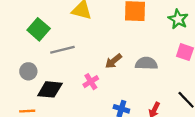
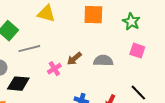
pink cross: (91, 82) -> (54, 69), moved

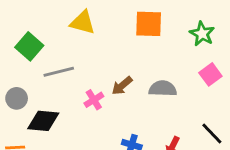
pink square: (137, 51) -> (210, 74), turned 35

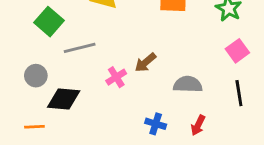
gray semicircle: (163, 89) -> (188, 84), moved
black line: (212, 134) -> (239, 93), moved, turned 35

